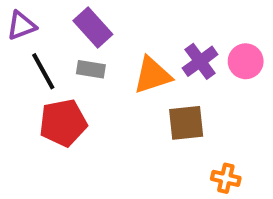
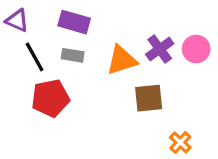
purple triangle: (21, 26) -> (17, 20), turned 45
purple rectangle: (93, 28) -> (74, 22), turned -32
orange cross: (226, 178) -> (180, 142), turned 30

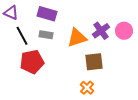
orange cross: (180, 142) -> (87, 88), moved

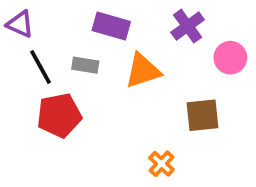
purple rectangle: (47, 14) -> (111, 26), moved
purple cross: (101, 31) -> (188, 26), moved
brown square: (94, 62) -> (202, 115), moved

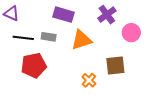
black line: (41, 67) -> (23, 38), turned -54
orange cross: (161, 164) -> (89, 80), moved

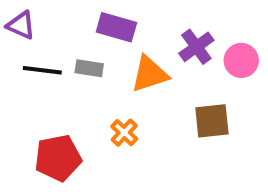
purple cross: (107, 15) -> (196, 47), moved
red pentagon: (34, 65) -> (58, 158), moved
orange cross: (89, 80) -> (124, 133), moved

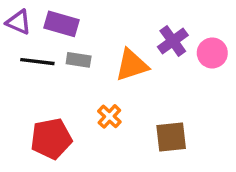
purple rectangle: (116, 27) -> (61, 24), moved
brown square: (212, 121) -> (171, 137), moved

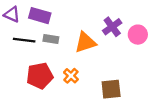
red pentagon: (51, 139) -> (40, 76), moved

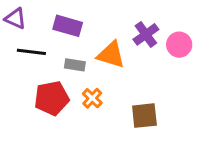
purple rectangle: (40, 16) -> (68, 26), moved
gray rectangle: (51, 39) -> (75, 65), moved
orange triangle: (85, 42) -> (111, 55), turned 35

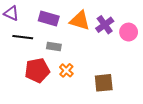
orange triangle: (111, 55) -> (80, 21), moved

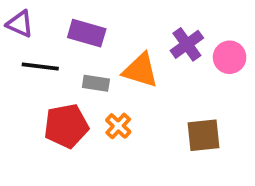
orange triangle: (80, 21) -> (140, 70), moved
brown square: (104, 83) -> (204, 135), moved

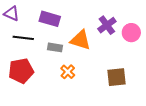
red pentagon: (66, 126) -> (21, 71), moved

